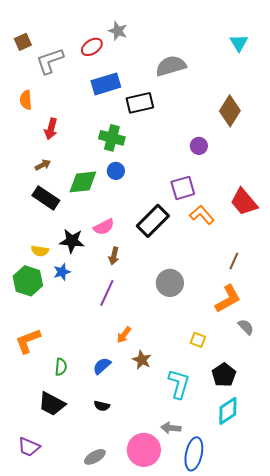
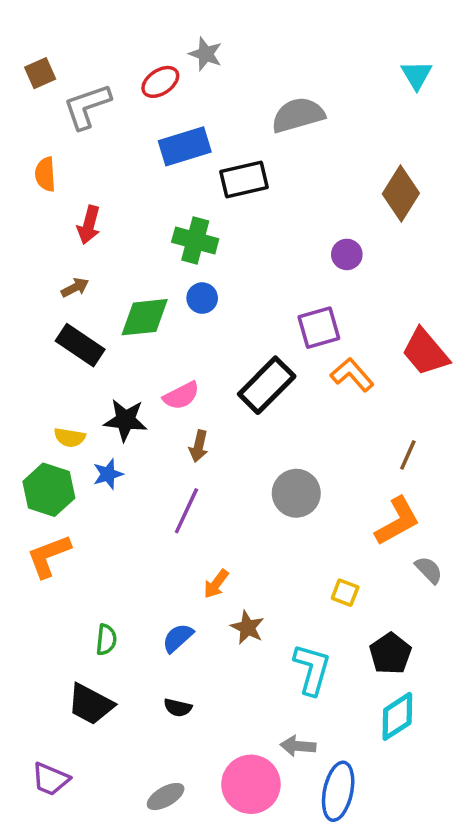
orange L-shape: (28, 341) -> (49, 556), moved

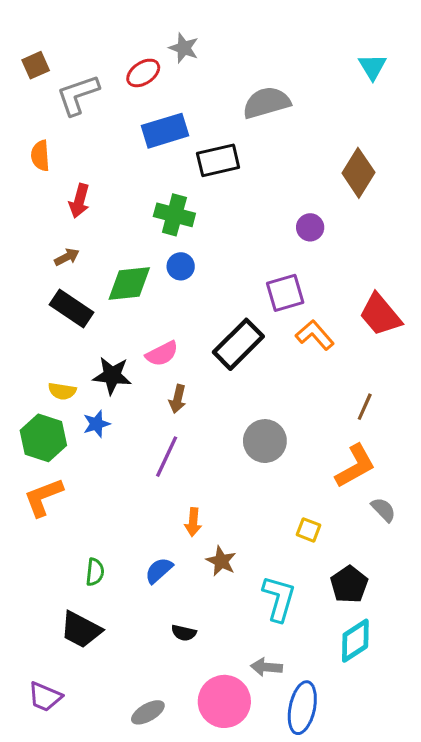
orange arrow: (216, 584) -> (193, 522), turned -32
black semicircle: (178, 708) -> (184, 633), moved

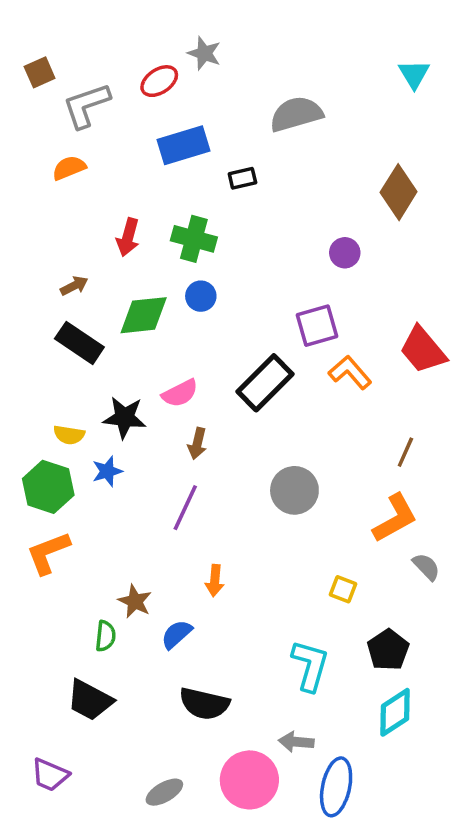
orange semicircle: (40, 156) -> (69, 168), moved, turned 72
black rectangle: (218, 160) -> (242, 178), size x0.6
red arrow: (79, 201) -> (128, 237), moved
brown star: (221, 561) -> (135, 601), moved
black semicircle: (184, 633) -> (204, 704), size x1.8

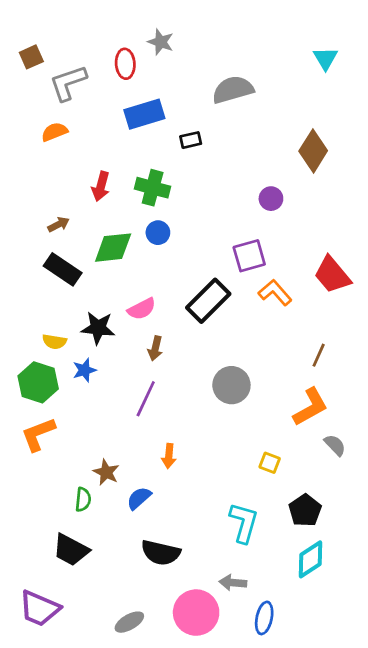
red ellipse: (159, 81) -> (125, 64), turned -60
purple trapezoid: (50, 775) -> (39, 608), size x1.4
blue ellipse: (336, 787) -> (264, 618), size x0.7

